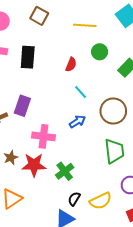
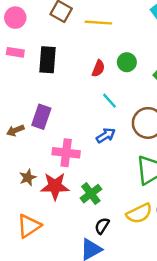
yellow line: (85, 25) -> (98, 23), moved
green circle: (100, 52) -> (127, 62), moved
yellow semicircle: (101, 201) -> (139, 213), moved

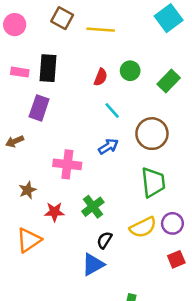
pink rectangle: (15, 52) -> (20, 72), moved
purple rectangle: (41, 117) -> (39, 108), moved
red star: (55, 186) -> (54, 212), moved, size x0.7

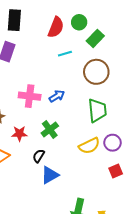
red semicircle: (101, 77) -> (56, 27), size x1.5
green rectangle: (169, 81) -> (95, 38), moved
cyan line: (112, 111) -> (65, 54), turned -64
blue arrow: (108, 146) -> (57, 96), moved
black semicircle: (104, 240) -> (39, 156), moved

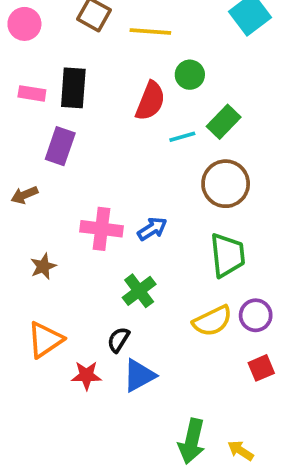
green circle: (79, 22) -> (190, 75), moved
cyan line: (65, 54) -> (182, 137), moved
red star: (19, 134) -> (86, 375), moved

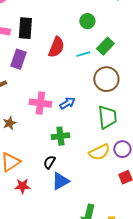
red semicircle: (150, 101) -> (56, 47), moved
green cross: (139, 291) -> (60, 136), turned 30
red star: (86, 375) -> (22, 186), moved

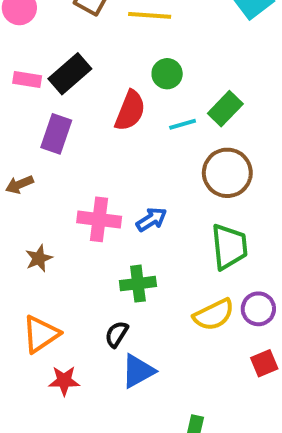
green circle: (87, 21) -> (167, 74), moved
black rectangle: (25, 28) -> (70, 74), turned 45

